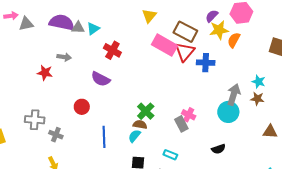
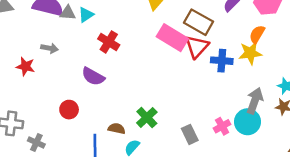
yellow star: (219, 30) -> (250, 53), moved
pink cross: (189, 115) -> (222, 126), moved, turned 32
brown semicircle: (140, 125) -> (117, 129), moved

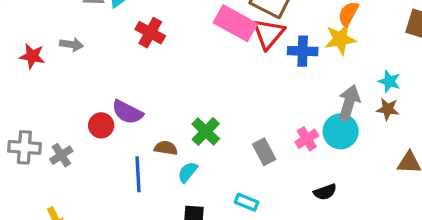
red star: (25, 66) -> (32, 56), moved
purple semicircle: (93, 76) -> (127, 112), moved
gray cross: (36, 142) -> (61, 155), moved, turned 35

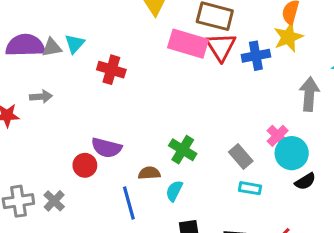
cyan circle: (341, 131) -> (292, 153), moved
cyan rectangle: (246, 202) -> (250, 188), moved

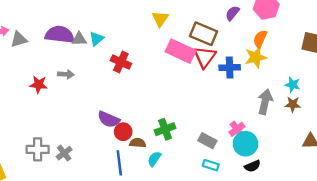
green cross: (183, 150) -> (165, 129), turned 30
gray rectangle: (241, 157) -> (207, 141), turned -30
red circle: (85, 165) -> (123, 132), moved

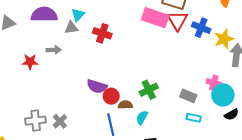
gray triangle: (79, 39) -> (71, 28), moved
yellow star: (256, 57) -> (224, 39), moved
blue cross: (230, 68) -> (201, 28), turned 30
pink cross: (237, 129) -> (214, 83), turned -32

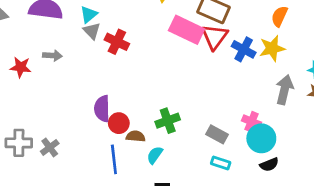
gray triangle: (71, 28) -> (92, 31), moved, turned 48
yellow star: (224, 39) -> (272, 48), moved
purple semicircle: (97, 86) -> (102, 109), turned 66

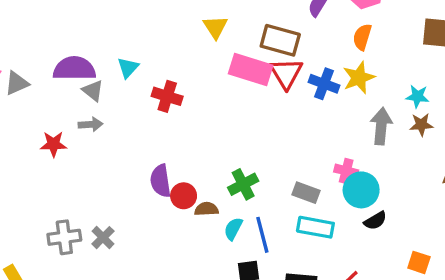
gray triangle: (92, 31) -> (93, 91), moved
blue line: (114, 159) -> (262, 235), moved
cyan rectangle: (221, 163) -> (315, 227), size x1.5

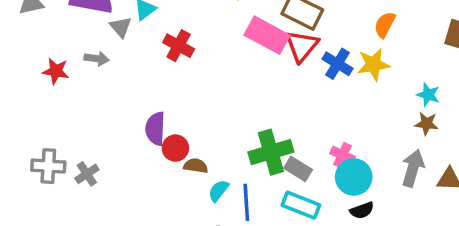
gray triangle: (93, 91) -> (121, 27), moved
gray arrow: (381, 126) -> (413, 168), moved
green cross: (243, 184) -> (271, 152), moved, size x1.4

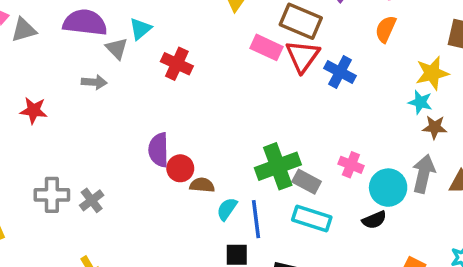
pink rectangle: (267, 35) -> (266, 47), size x0.7
yellow star: (373, 64) -> (432, 73), moved
red star: (56, 71) -> (34, 110), moved
cyan star: (428, 95) -> (420, 102), moved
cyan circle: (354, 177) -> (388, 188), moved

